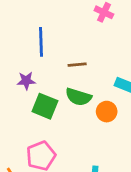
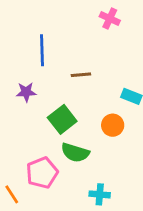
green semicircle: (78, 97) -> (75, 153), moved
green square: (45, 106) -> (62, 119), moved, turned 30

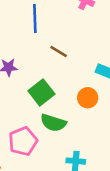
blue line: (42, 50) -> (35, 19), moved
brown line: (81, 75) -> (59, 52), turned 36

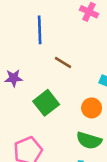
green semicircle: (53, 123) -> (89, 140), moved

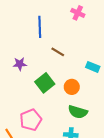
orange circle: (92, 108) -> (72, 87), moved

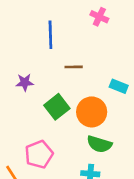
brown line: (58, 52) -> (74, 67), turned -32
orange circle: (72, 87) -> (92, 112), size x1.5

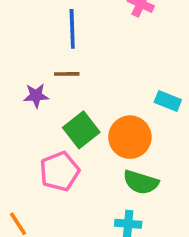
brown line: (74, 67) -> (67, 74), moved
pink pentagon: (39, 154) -> (60, 171), moved

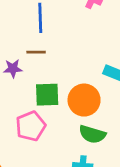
green square: (81, 130) -> (47, 95), turned 36

